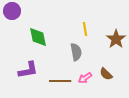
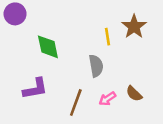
brown star: (116, 39) -> (134, 27), moved
brown line: (60, 81) -> (76, 103), turned -70

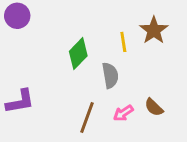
green diamond: (48, 47) -> (78, 54), moved, turned 56
purple L-shape: (35, 89) -> (20, 102), moved

